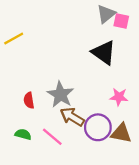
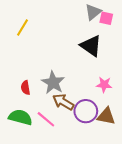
yellow line: (14, 38) -> (22, 27), moved, turned -30
green semicircle: (23, 134) -> (20, 117), size x1.6

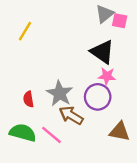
pink star: (104, 85) -> (107, 76), moved
purple circle: (86, 111) -> (98, 97), moved

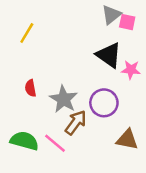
pink star: (107, 76) -> (131, 70), moved
red semicircle: (28, 99) -> (30, 88), moved
brown arrow: (71, 115) -> (76, 122), turned 95

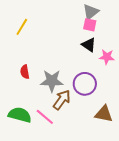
pink square: (127, 22) -> (90, 25), moved
black triangle: (109, 55) -> (89, 45), size x0.7
gray star: (64, 99) -> (52, 81), turned -30

